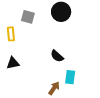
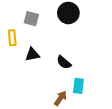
black triangle: (13, 63) -> (32, 54), moved

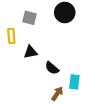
black semicircle: (64, 62) -> (52, 68), moved

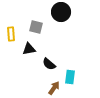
gray square: (30, 18) -> (36, 27), moved

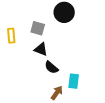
black triangle: (29, 49) -> (41, 49), moved, turned 32

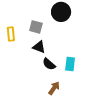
cyan rectangle: (74, 81) -> (70, 64), moved

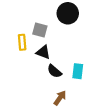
yellow rectangle: (11, 34) -> (22, 42), moved

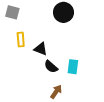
gray square: (40, 30) -> (12, 12), moved

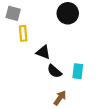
yellow rectangle: (21, 40) -> (23, 33), moved

